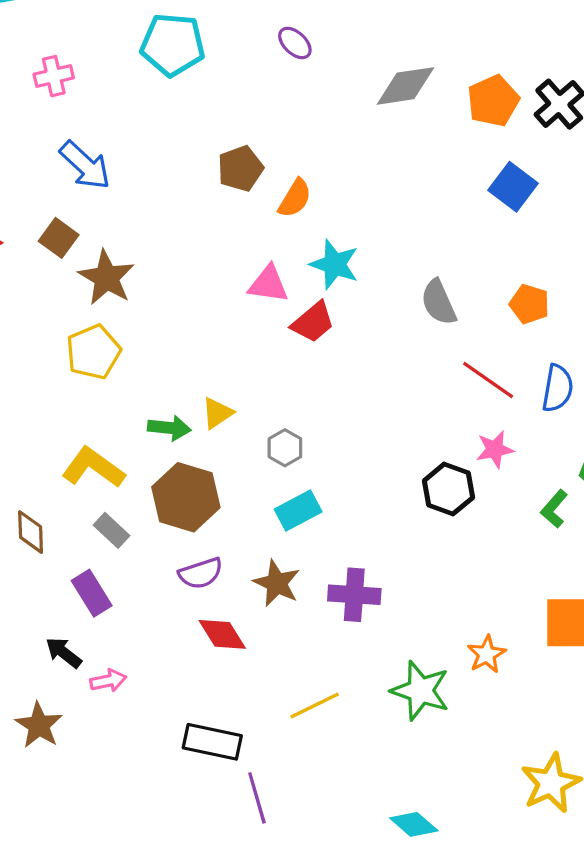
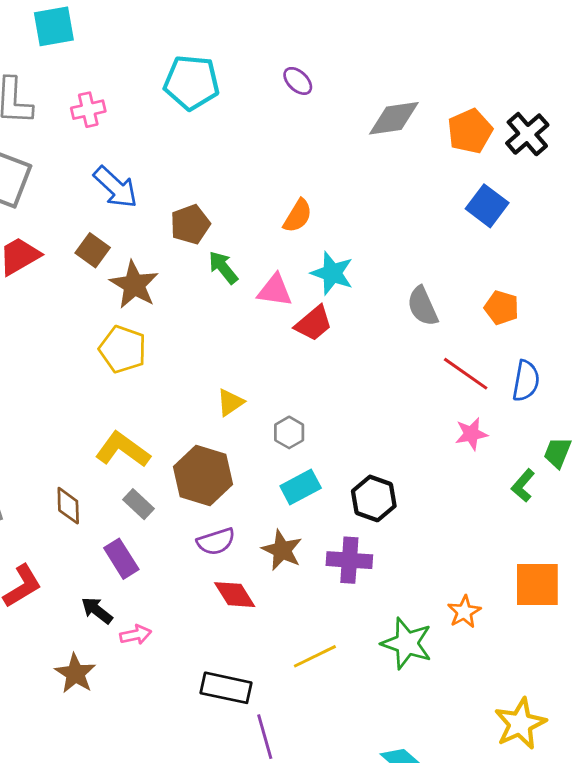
brown pentagon: (240, 169) -> (190, 224), moved
yellow pentagon: (93, 352) -> (123, 349), turned -30
green arrow: (169, 428) -> (223, 267), moved, turned -135
black hexagon: (449, 489) -> (374, 498), moved

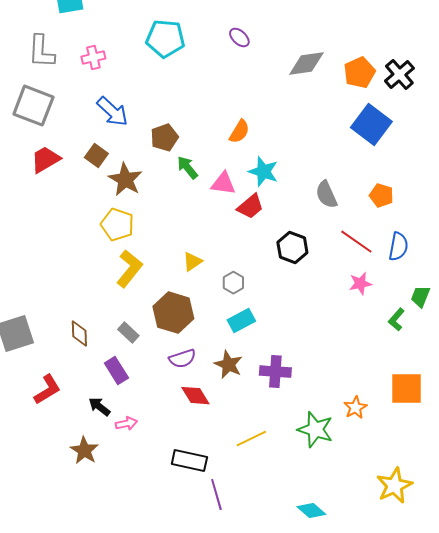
blue square: (487, 206) -> (371, 125), size x1.4
yellow L-shape: (123, 450) -> (129, 269), moved, turned 93
black hexagon: (374, 498) -> (292, 248), moved

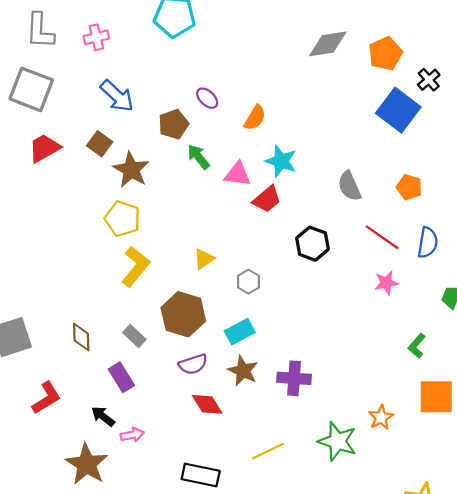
purple ellipse: (239, 38) -> (207, 98), moved
black cross: (399, 75) -> (429, 80), moved, size x0.7
green L-shape: (396, 320) -> (417, 346), moved
cyan rectangle: (241, 321) -> (240, 332), moved
brown star: (84, 451) -> (87, 464), size x1.4

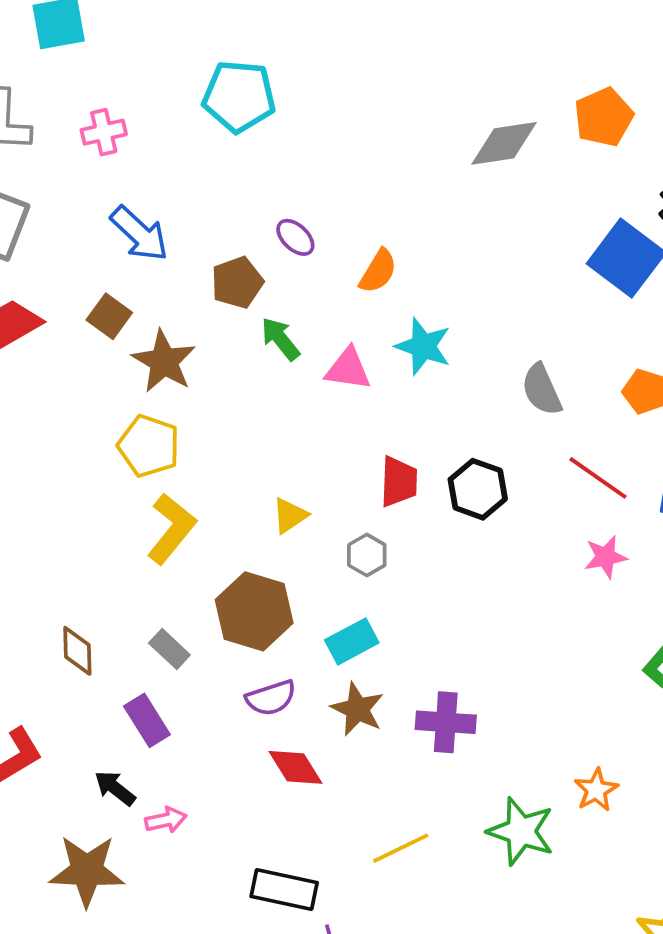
orange pentagon: (385, 54) -> (604, 117), moved
red trapezoid: (267, 199) -> (399, 482), moved, turned -48
brown star: (87, 464) -> (87, 871), turned -30

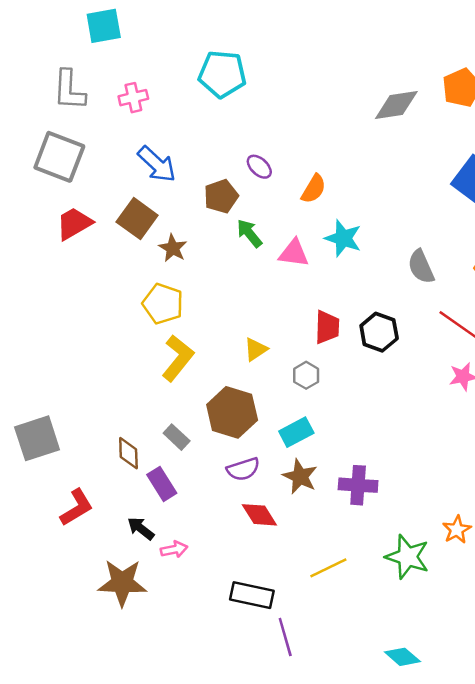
brown square: (109, 316) -> (137, 219), size x1.4
brown star: (164, 361) -> (173, 248), size x0.7
brown diamond: (77, 651) -> (128, 453), moved

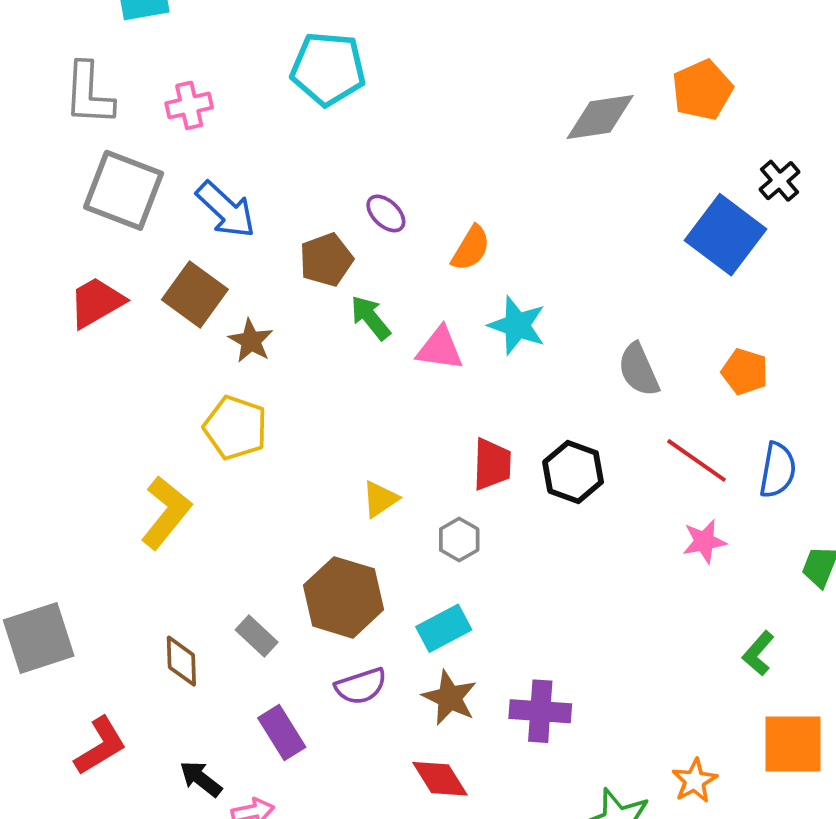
gray square: (59, 157) -> (124, 190), moved
yellow L-shape: (178, 358) -> (166, 513), moved
purple rectangle: (162, 484) -> (282, 732), moved
red diamond: (259, 515) -> (440, 779), moved

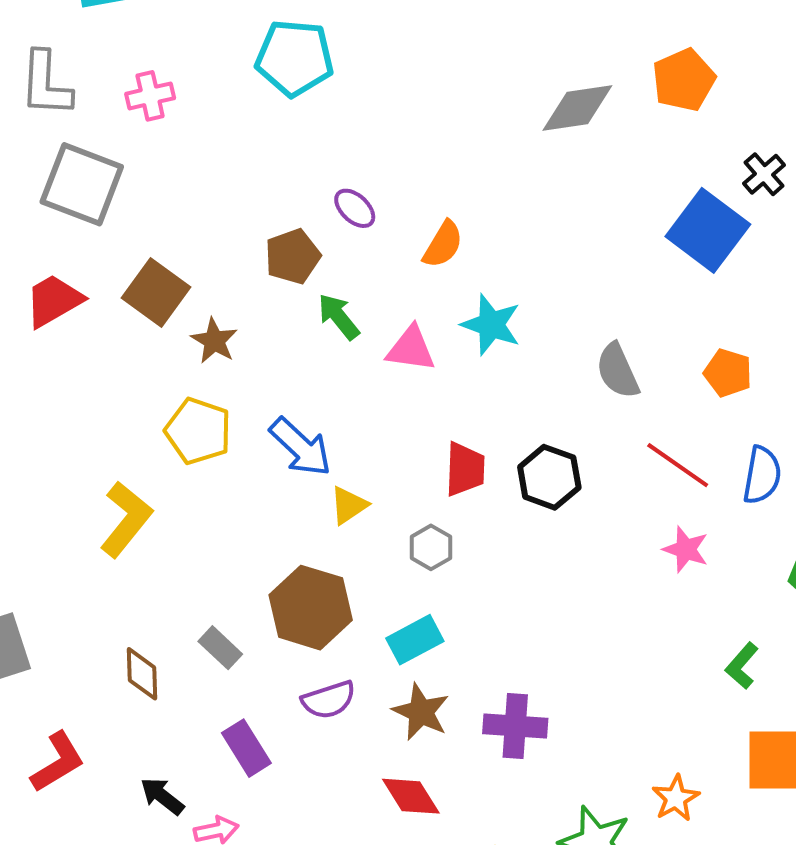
blue arrow: (226, 210) -> (301, 447), moved
pink star: (704, 541) -> (686, 549), turned 30

